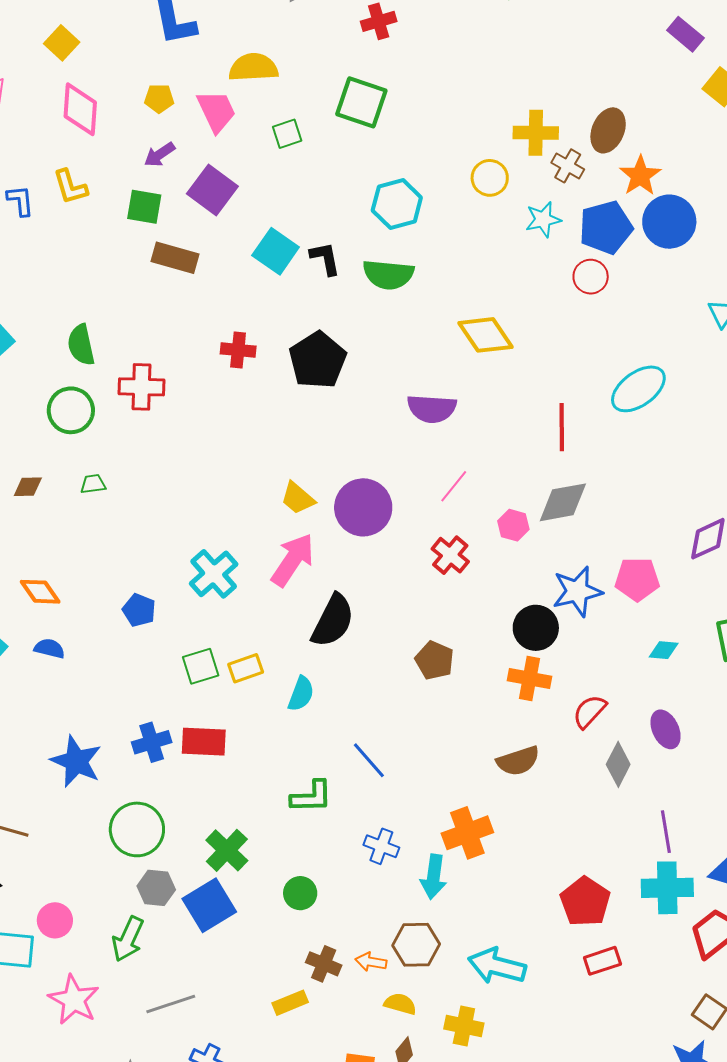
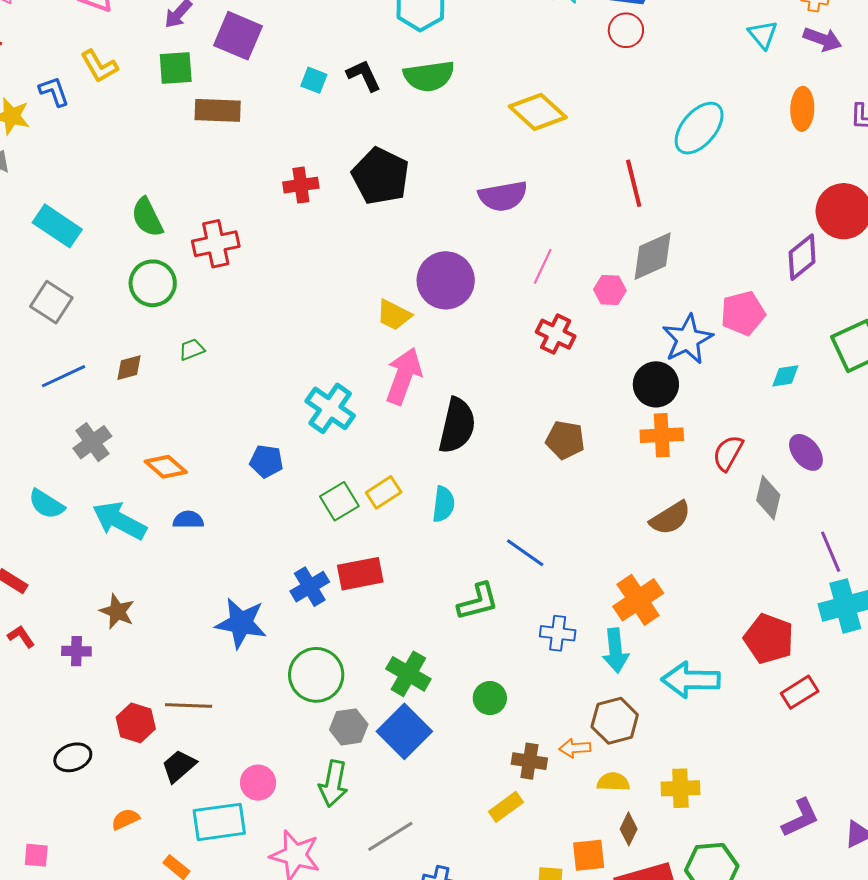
cyan square: (276, 251) -> (314, 80), size x0.6
purple circle: (363, 507) -> (446, 280), moved
cyan arrow: (497, 966) -> (691, 680), moved

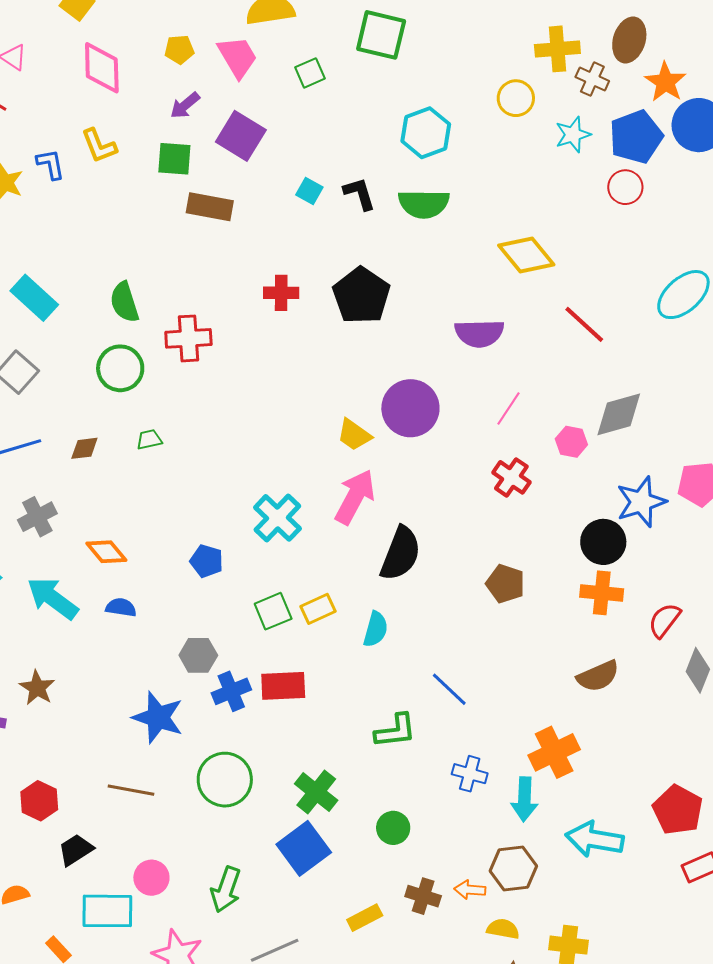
red line: (634, 183) -> (584, 324), moved, turned -42
brown line: (189, 705) -> (131, 790), moved
gray hexagon: (349, 727) -> (198, 655), moved
yellow rectangle: (506, 807) -> (365, 918), moved

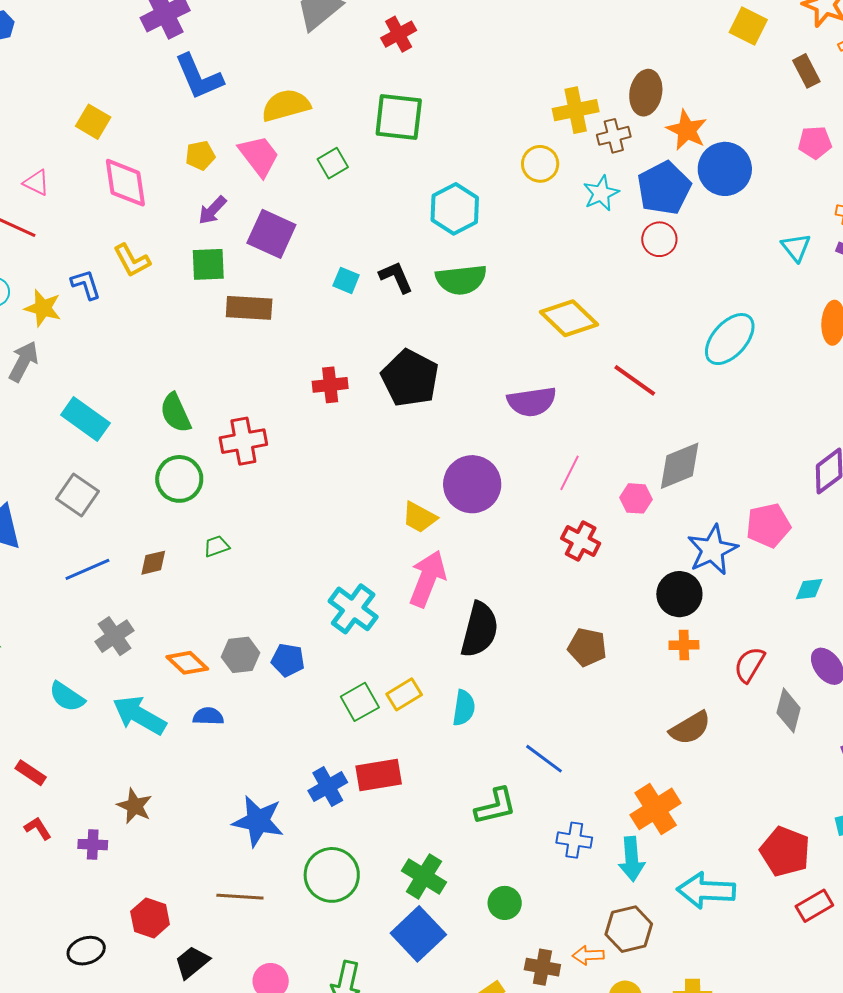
brown cross: (592, 79) -> (614, 136), turned -32
orange cross: (602, 593) -> (684, 645), size x0.7
gray hexagon: (198, 655) -> (241, 655), moved

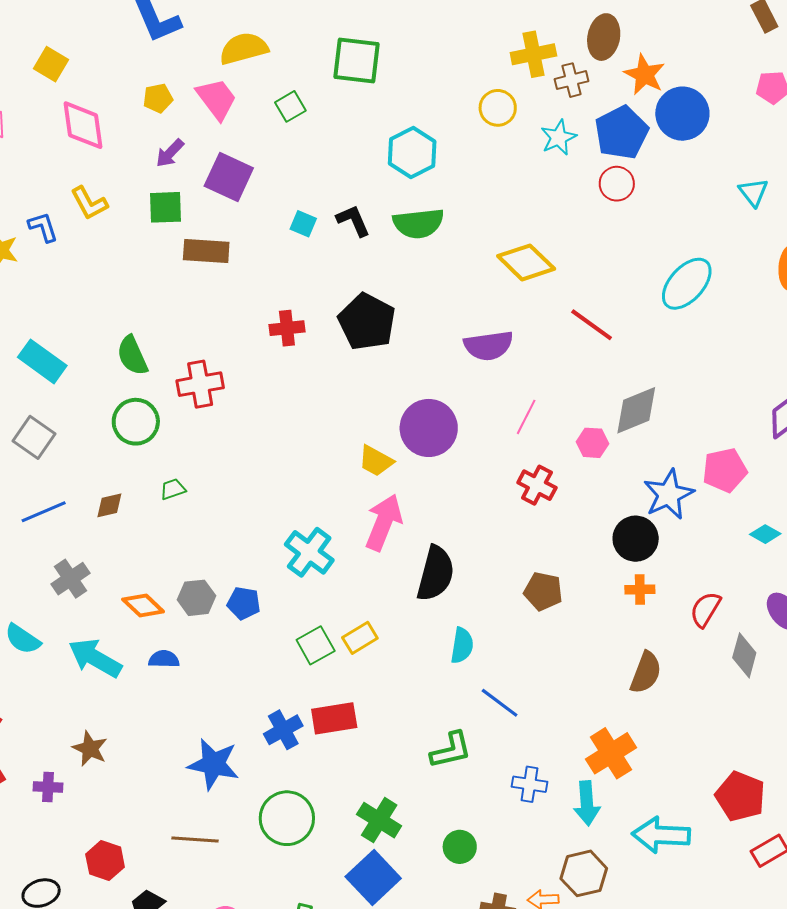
cyan diamond: (809, 589) -> (765, 534), turned 36
cyan semicircle: (464, 708) -> (462, 645), moved
brown semicircle: (690, 728) -> (646, 673), turned -39

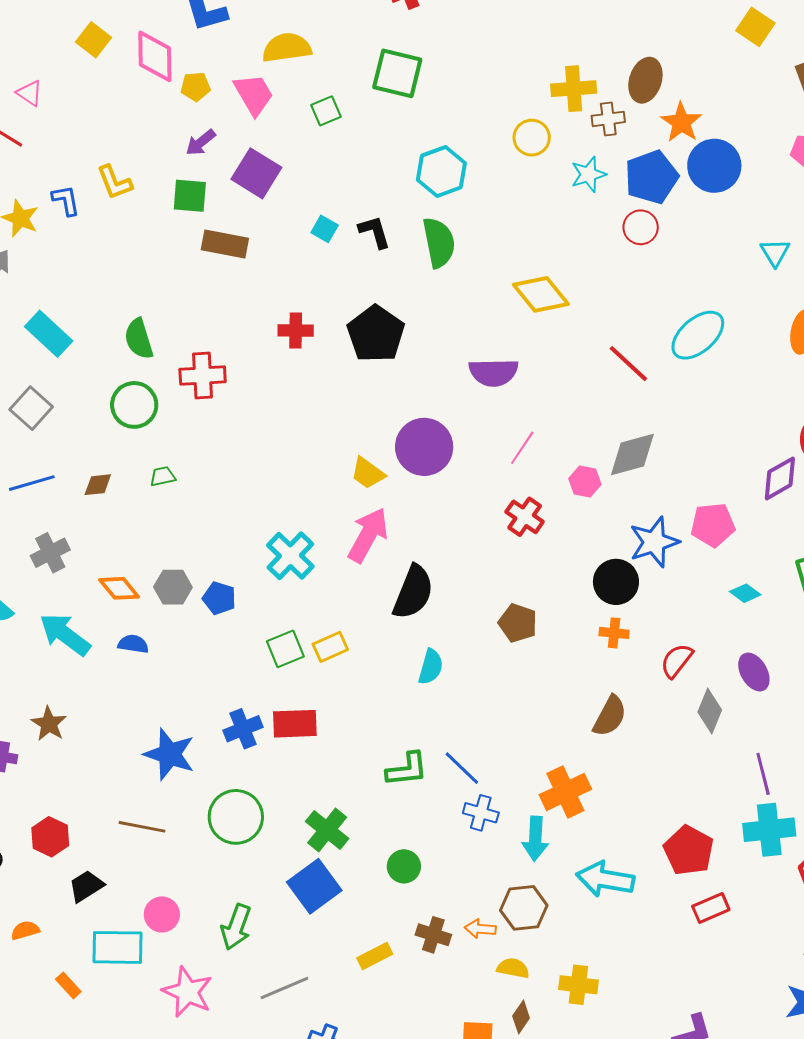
pink diamond: (83, 125) -> (155, 56), moved
green semicircle: (418, 223) -> (439, 243), turned -102
red line: (592, 325) -> (628, 364), moved
blue line: (500, 703) -> (462, 768), moved

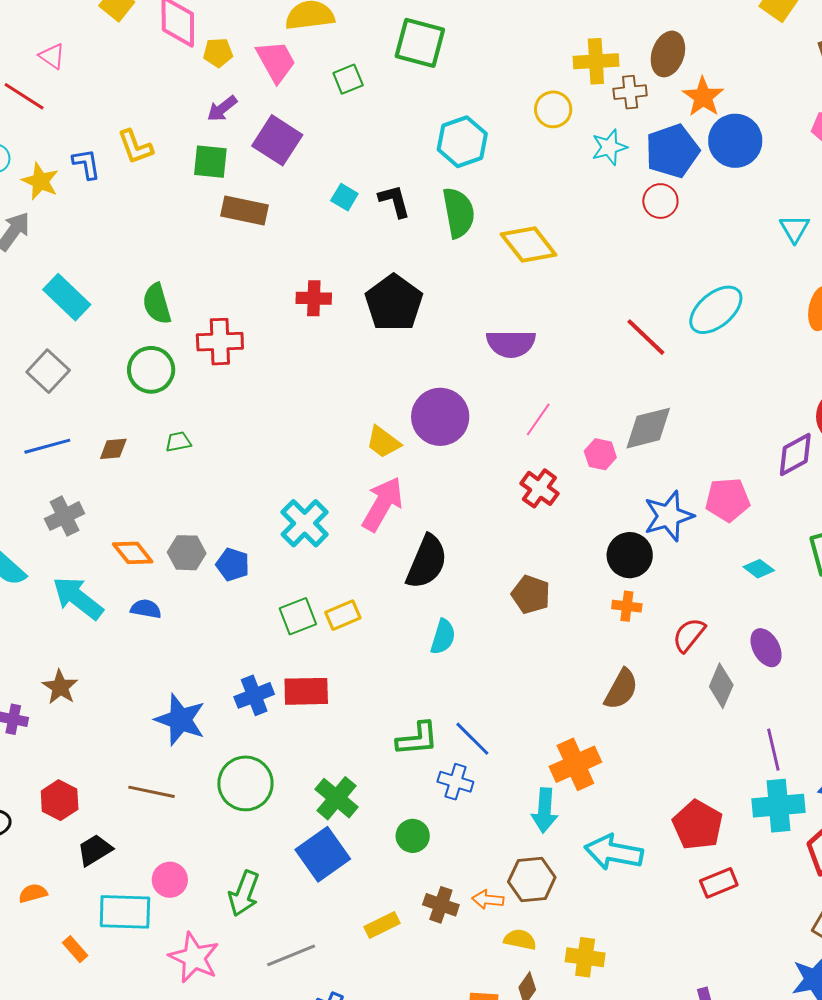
yellow diamond: (541, 294) -> (529, 244), moved
blue cross: (481, 813) -> (455, 782), moved

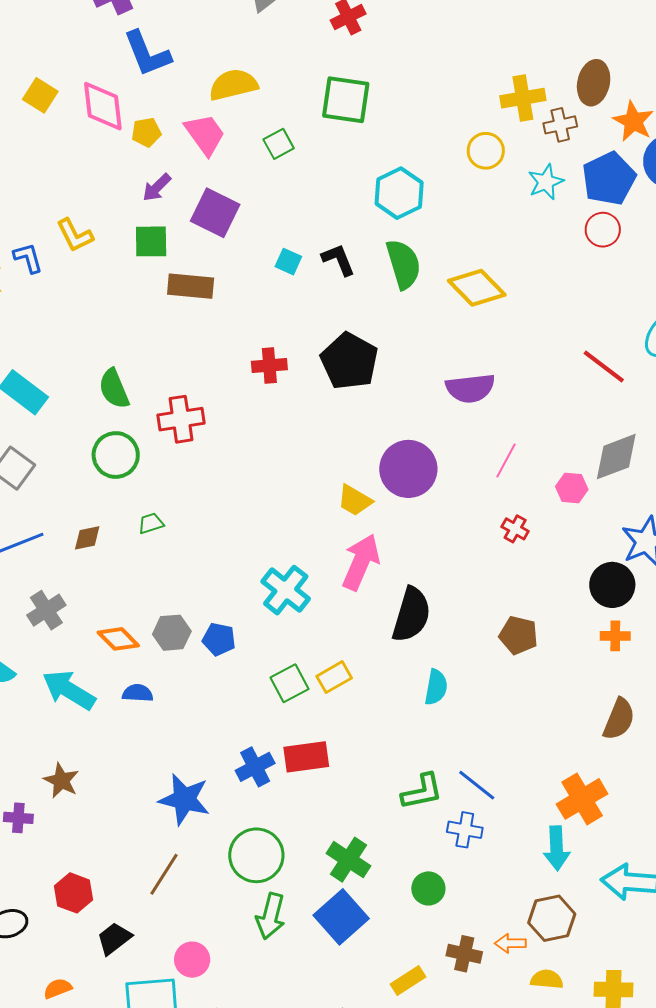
red cross: (539, 488) -> (515, 529), size x0.7
brown line: (152, 792) -> (164, 874), turned -63
green arrow: (244, 893) -> (271, 916), moved

